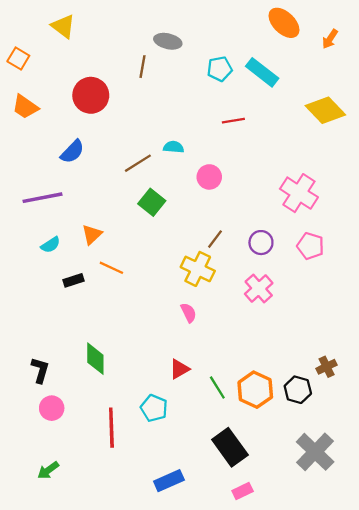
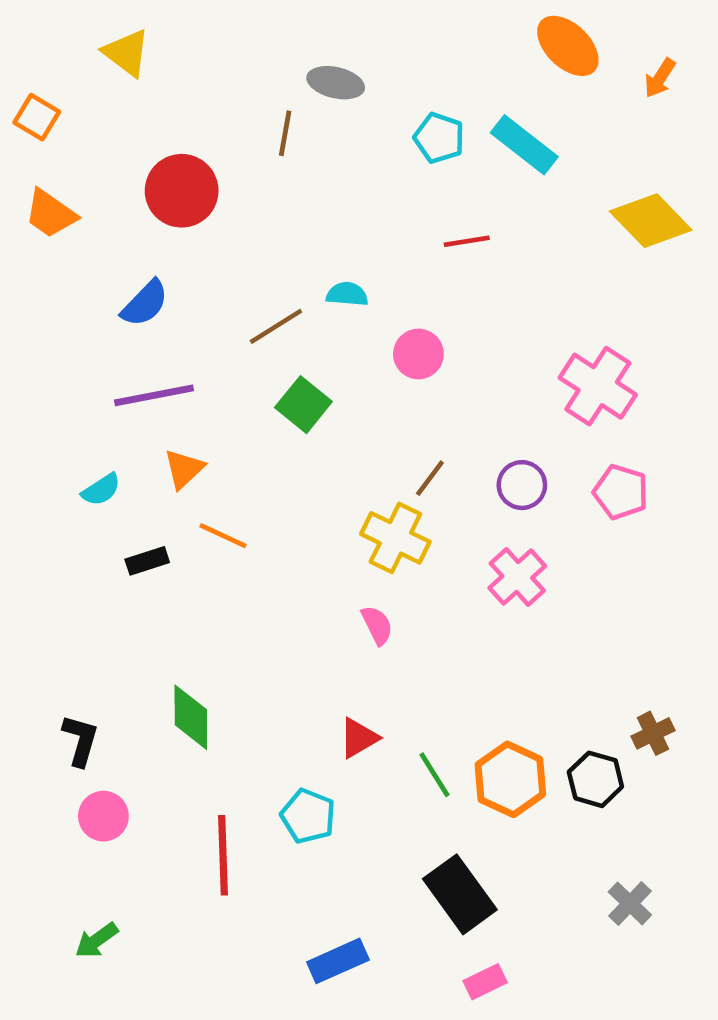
cyan pentagon: (220, 69) -> (439, 138), turned 30
purple line: (42, 198) -> (154, 395), moved
gray cross: (315, 452) -> (630, 903), size x0.6

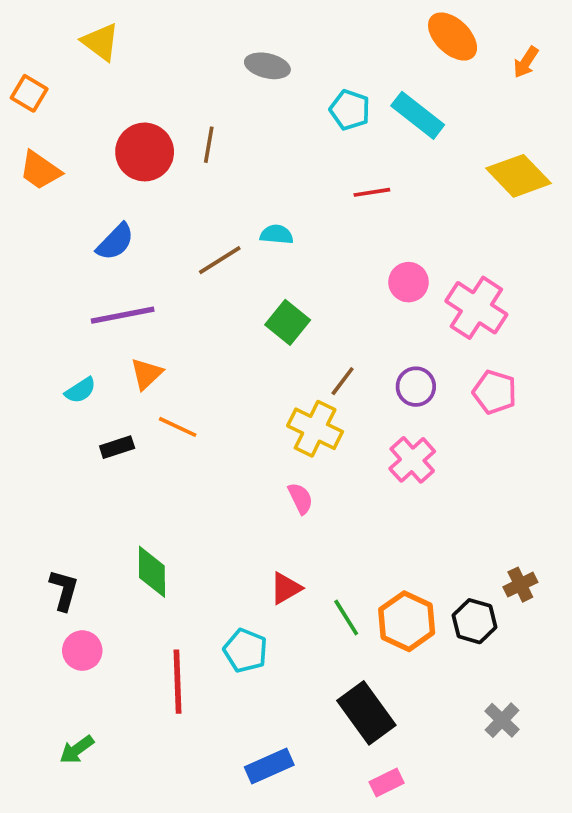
brown line: (285, 133) -> (209, 145), moved
pink circle: (418, 354) -> (409, 282), moved
green square: (303, 405) -> (288, 322), moved

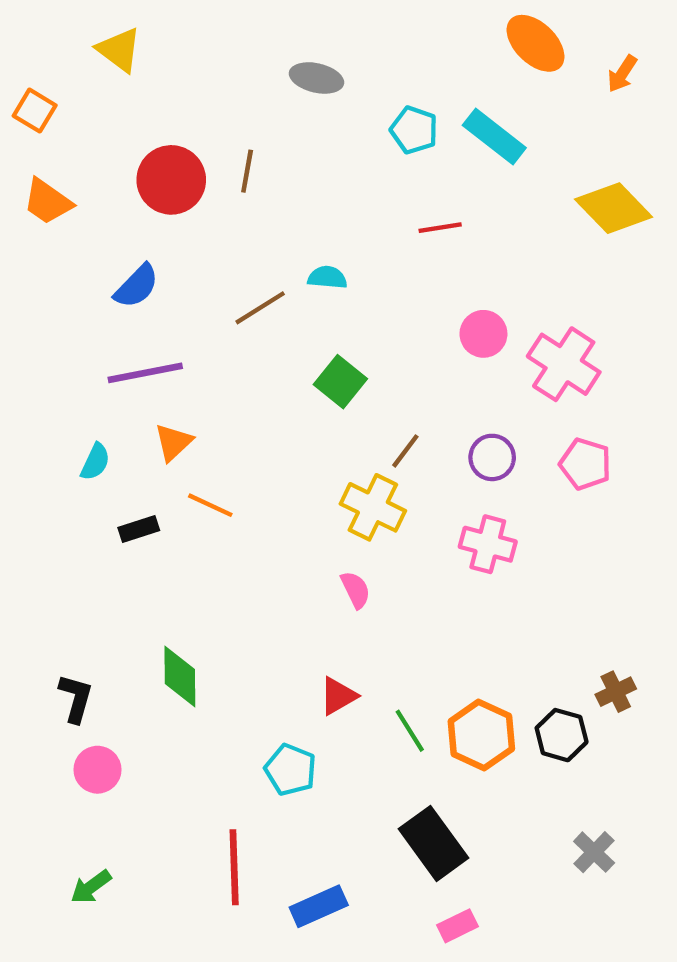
cyan semicircle: (80, 390) -> (95, 462), turned -32
pink cross: (412, 460) -> (488, 544), turned -33
red line: (178, 682) -> (234, 867), moved

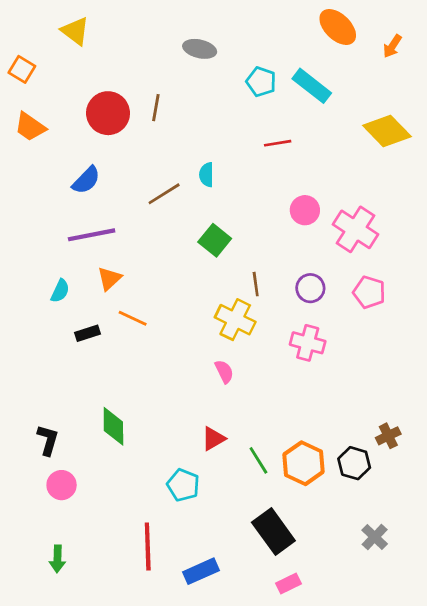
cyan semicircle: (327, 277) -> (206, 175), turned -95
brown line: (405, 451) -> (256, 284), turned -45
green arrow: (91, 887) -> (57, 559), turned -52

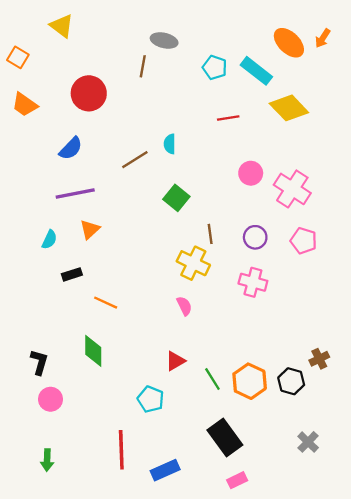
orange ellipse: (338, 27) -> (289, 43), moved
brown line: (156, 108) -> (143, 66), moved
yellow diamond: (387, 131) -> (289, 108), moved
orange line: (133, 318) -> (106, 303), moved

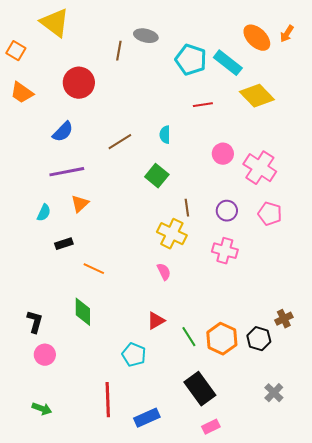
yellow triangle: (62, 26) -> (55, 23), size x1.4
brown line: (143, 66) -> (119, 51), moved
cyan pentagon: (215, 67) -> (191, 60), size x1.4
cyan semicircle: (170, 144) -> (165, 135), moved
green arrow: (47, 460) -> (42, 409), turned -72

